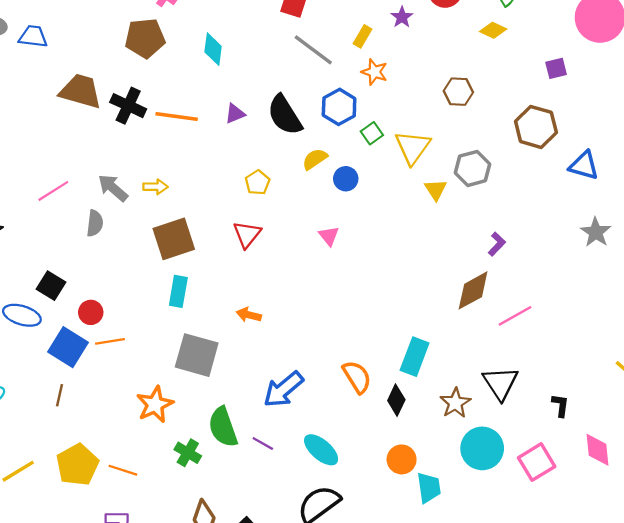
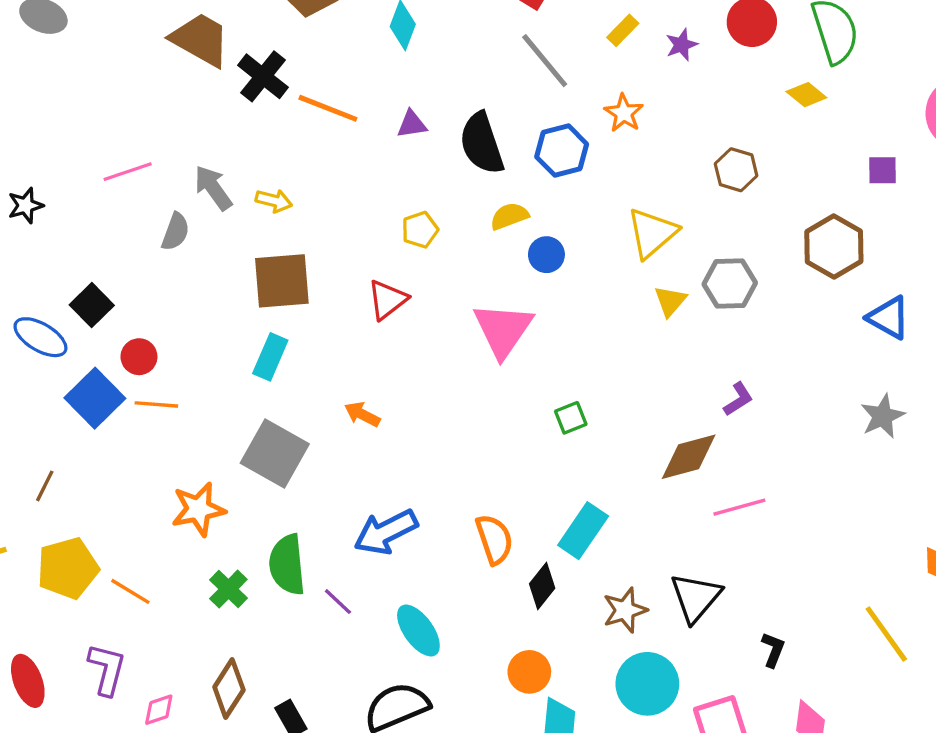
yellow rectangle: (363, 36) -> (623, 30), moved
green square: (372, 133) -> (571, 418), moved
pink triangle: (329, 236) -> (503, 330), size x2.0
brown line: (59, 395) -> (45, 486), moved

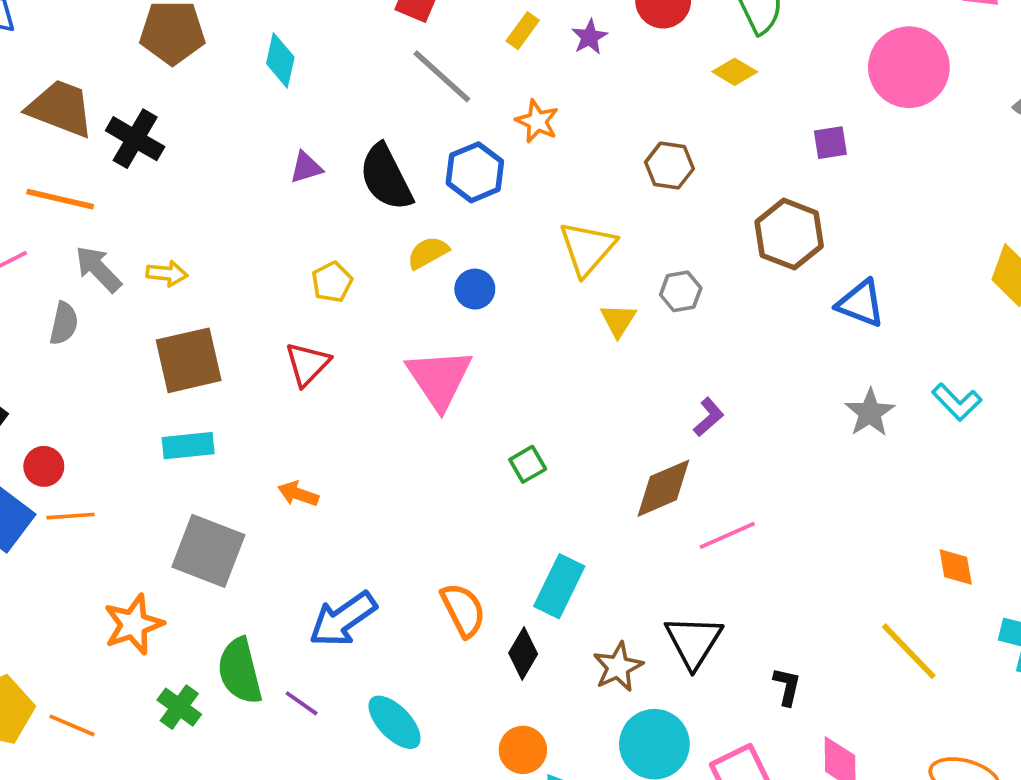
orange line: (328, 108) -> (60, 199), moved
gray hexagon: (730, 283) -> (681, 291), size x0.7
cyan rectangle: (270, 357) -> (188, 446), turned 69

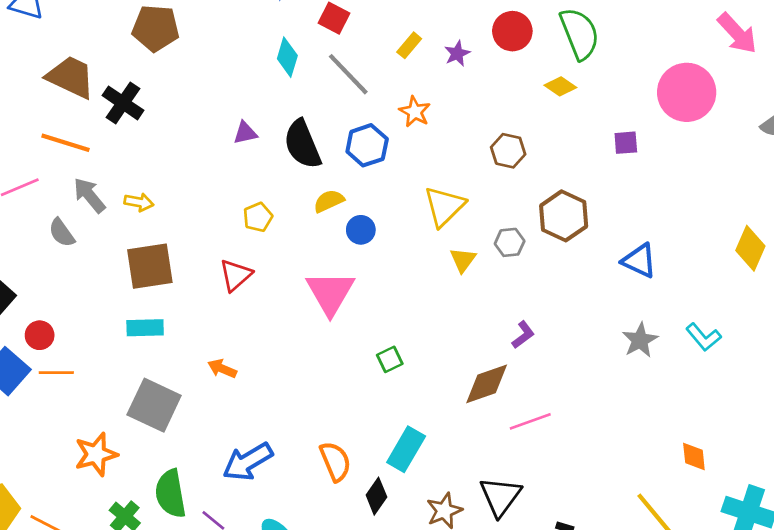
cyan diamond: (280, 60) -> (287, 57), moved
brown hexagon: (789, 234) -> (564, 216), moved
gray semicircle: (64, 323) -> (62, 233), turned 128

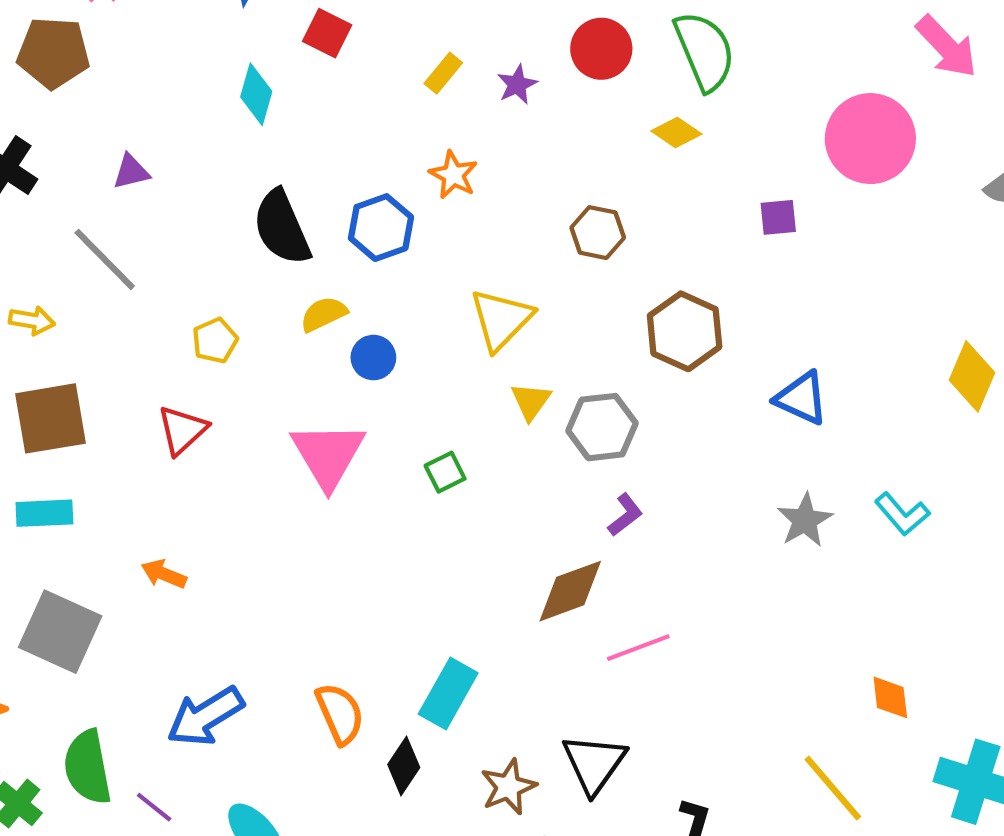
gray line: (348, 74) -> (105, 259), moved
purple triangle: (245, 133) -> (131, 172), moved
gray hexagon: (510, 242) -> (602, 427), moved, size x1.5
green square: (390, 359) -> (445, 472), moved

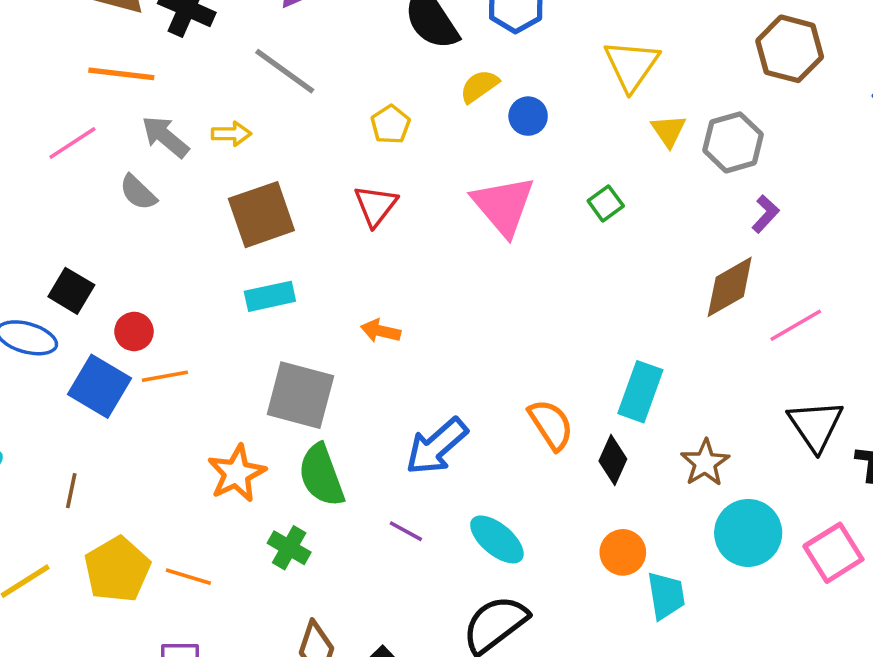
black triangle: (594, 764) -> (816, 425), moved
green semicircle: (88, 767) -> (321, 475), moved

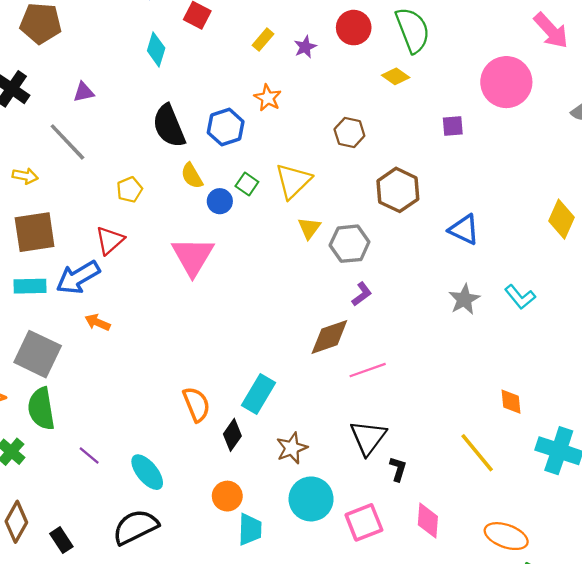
yellow semicircle: (479, 86) -> (192, 176), turned -96
green square: (606, 203) -> (247, 184), moved, turned -30
blue arrow: (437, 446) -> (78, 277), moved

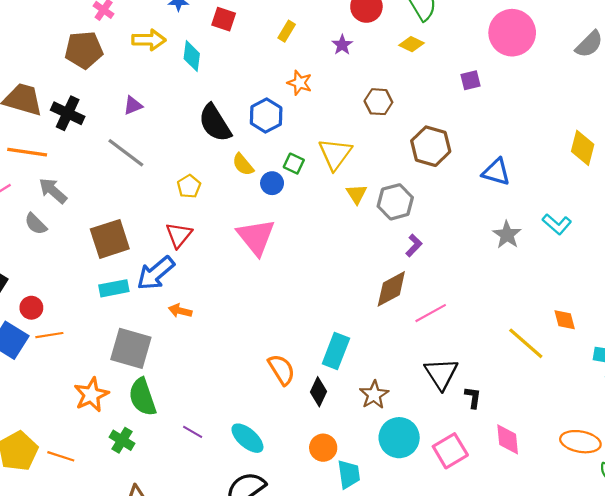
purple star: (305, 47) -> (342, 45), moved
yellow arrow: (25, 176) -> (149, 40), moved, size x1.4
yellow line: (477, 453) -> (526, 343), moved

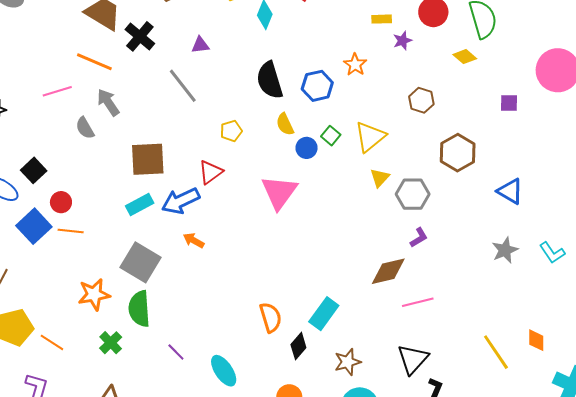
yellow rectangle: (287, 31) -> (382, 19), moved, turned 42
cyan rectangle: (114, 288) -> (140, 204), turned -32

